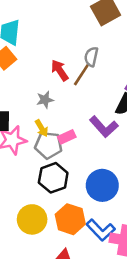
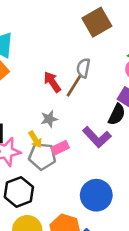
gray star: (45, 100) -> (49, 119), moved
black hexagon: (53, 178) -> (19, 192), moved

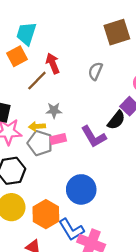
red arrow: (52, 82) -> (53, 63), moved
brown line: (74, 86) -> (37, 81), moved
yellow arrow: (35, 139) -> (37, 126), turned 105

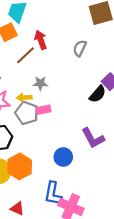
purple L-shape: (94, 137) -> (93, 138), moved
blue circle: (81, 189) -> (63, 157), size x0.7
orange hexagon: (46, 214) -> (20, 166), moved
blue L-shape: (71, 230) -> (53, 194), turned 40

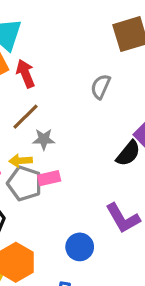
red arrow: (41, 40) -> (25, 74), moved
brown line: (26, 55) -> (26, 117), moved

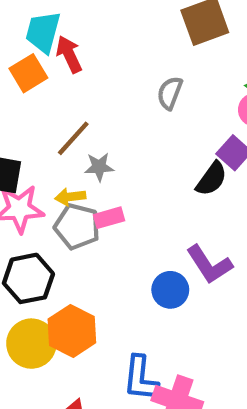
red arrow: (25, 74) -> (69, 54), moved
blue circle: (80, 247) -> (170, 290), moved

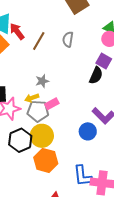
brown line: (73, 138) -> (39, 41), moved
yellow circle: (31, 344) -> (42, 136), moved

